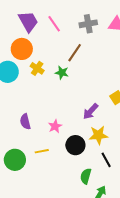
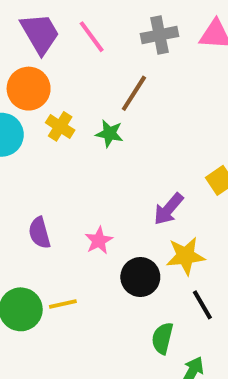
yellow line: (42, 151) -> (63, 304), moved

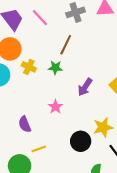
purple arrow: (169, 209) -> (85, 87), moved
pink star: (99, 241) -> (55, 107), moved
yellow line: (63, 304) -> (39, 149), moved

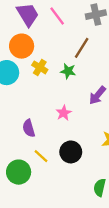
black circle: (81, 141) -> (71, 152), moved
yellow line: (39, 149) -> (41, 156), turned 56

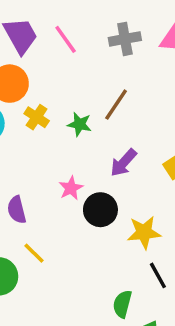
brown line: (82, 48) -> (116, 105), moved
black circle: (71, 152) -> (100, 210), moved

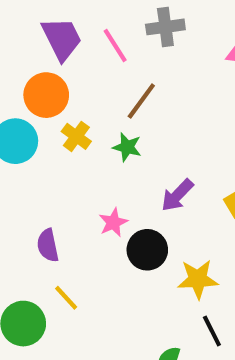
gray cross: (125, 39) -> (165, 27), moved
brown line: (116, 105) -> (141, 101), moved

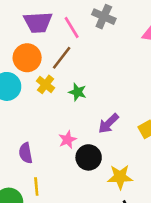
gray cross: (165, 27) -> (104, 17), turned 30
purple trapezoid: (62, 39) -> (38, 22), turned 112
brown line: (141, 101) -> (62, 58), moved
yellow line: (66, 298) -> (36, 186), turned 36

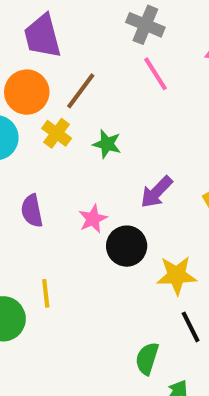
purple trapezoid: (38, 22) -> (42, 36), turned 80
pink line: (72, 27) -> (156, 74), moved
purple semicircle: (26, 153) -> (32, 211), moved

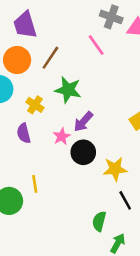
gray cross: (145, 25) -> (111, 17), moved
yellow cross: (57, 133) -> (35, 105), moved
green star: (107, 144) -> (68, 90), size x1.5
purple arrow: (157, 192) -> (83, 122), moved

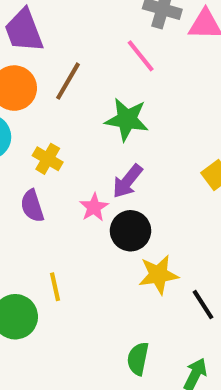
green star: (68, 90) -> (127, 119), moved
yellow star: (115, 169) -> (158, 275), moved
green semicircle: (99, 221) -> (138, 359), moved

